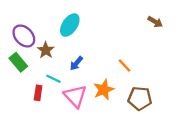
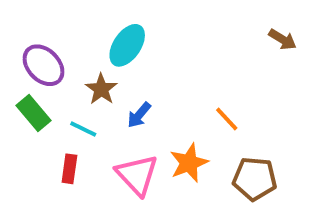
brown star: (46, 50) -> (101, 89), moved
cyan line: (53, 79) -> (83, 129), moved

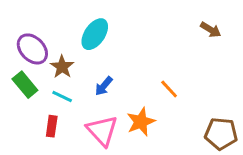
brown star: (101, 89) -> (62, 67), moved
brown pentagon: (255, 179) -> (221, 134), moved

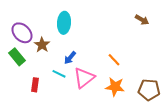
cyan ellipse: (95, 34) -> (64, 23), turned -30
cyan line: (62, 96) -> (59, 74), moved
orange star: (141, 122) -> (115, 87), moved, turned 30
pink triangle: (102, 131) -> (84, 78), moved, turned 35

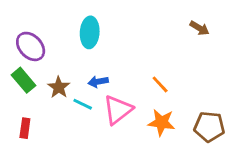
brown star: (42, 45) -> (59, 87), moved
blue arrow: (70, 58) -> (98, 82), turned 40
red rectangle: (35, 85) -> (25, 128), moved

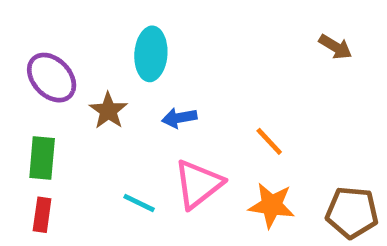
green rectangle: (23, 80) -> (42, 158), moved, turned 45
blue arrow: (98, 82) -> (179, 118), moved
brown star: (59, 87) -> (108, 111), moved
cyan line: (83, 104) -> (139, 203), moved

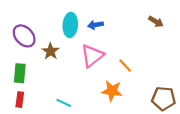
blue arrow: (179, 118) -> (95, 25), moved
pink triangle: (198, 184) -> (92, 56), moved
cyan line: (139, 203) -> (64, 103), moved
orange star: (272, 205) -> (112, 91), moved

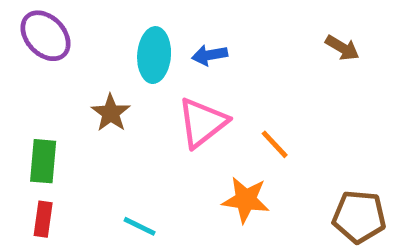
purple ellipse: (24, 36) -> (46, 36), moved

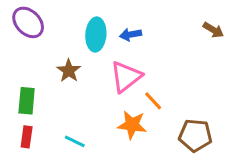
orange line: (275, 144) -> (153, 101), moved
orange star: (246, 200) -> (132, 125), moved
brown pentagon: (359, 217) -> (195, 135), moved
cyan line: (140, 226) -> (75, 141), moved

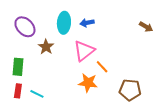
purple ellipse: (28, 22) -> (25, 27), moved
brown arrow: (213, 30) -> (146, 27), moved
cyan line: (75, 141) -> (37, 94), moved

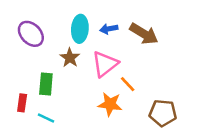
brown arrow: (146, 27) -> (144, 34), moved, size x1.6
brown star: (46, 47) -> (70, 58), moved
green rectangle: (18, 67) -> (46, 84), moved
red rectangle: (18, 91) -> (22, 103), moved

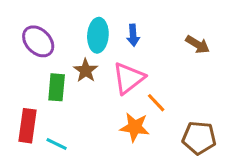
blue arrow: (109, 29) -> (133, 35), turned -84
brown arrow: (144, 34) -> (198, 44), moved, size x0.7
green rectangle: (46, 84) -> (57, 87), moved
red rectangle: (22, 103) -> (27, 126), size x1.5

